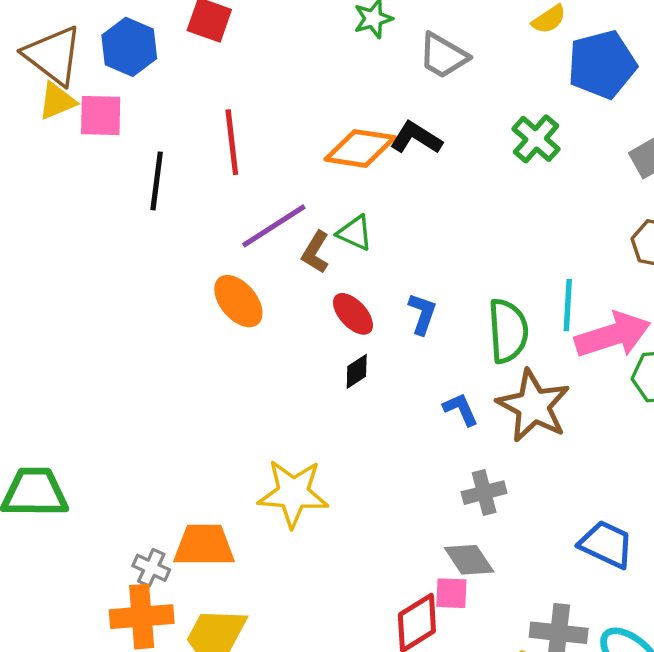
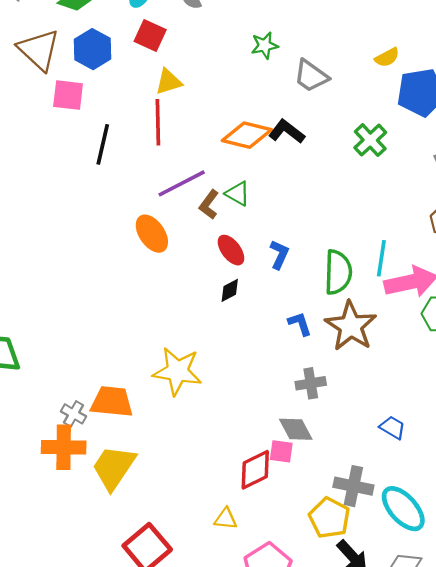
yellow triangle: (57, 101) -> (169, 82), moved
blue trapezoid: (606, 544) -> (392, 428), size x0.7

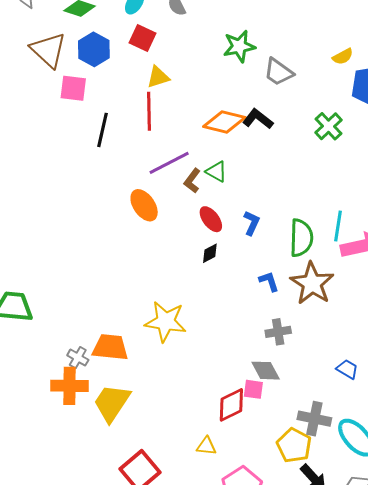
green star: (265, 45) -> (239, 46), size x1.4

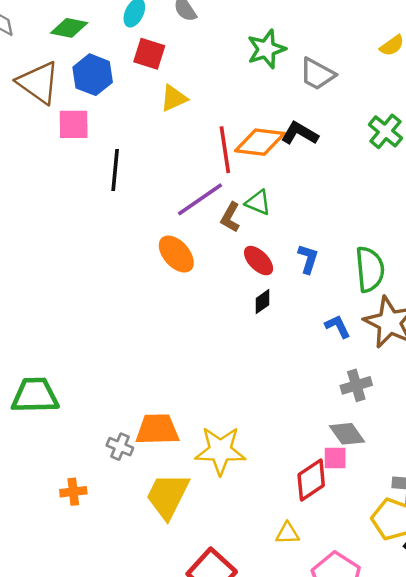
red line: (149, 111) -> (225, 150), moved
yellow star: (166, 322) -> (220, 451), moved
orange cross: (69, 386) -> (73, 492), moved, size x0.6

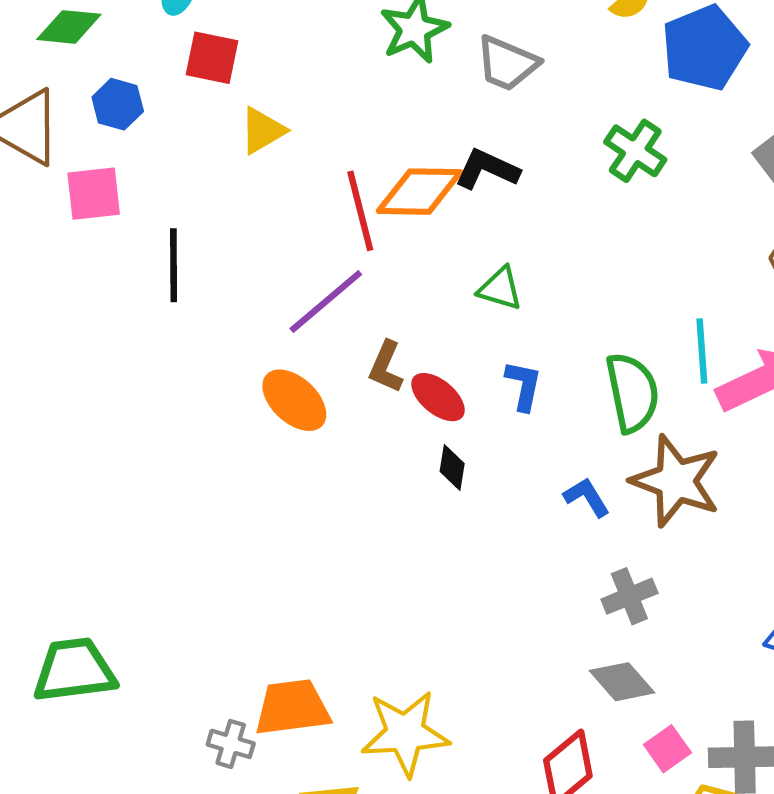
blue hexagon: (93, 75) -> (118, 104), size x0.7
green triangle: (258, 203) -> (500, 289), moved
brown L-shape: (230, 217) -> (386, 367), moved
black diamond: (262, 302) -> (452, 468), turned -40
pink square: (335, 458) -> (667, 749), moved, turned -30

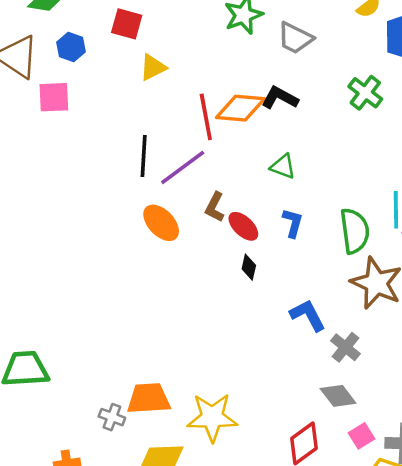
black line: (174, 265) -> (144, 156), moved
blue L-shape: (587, 497) -> (308, 315), moved, size x1.4
gray cross: (629, 596) -> (345, 347), turned -32

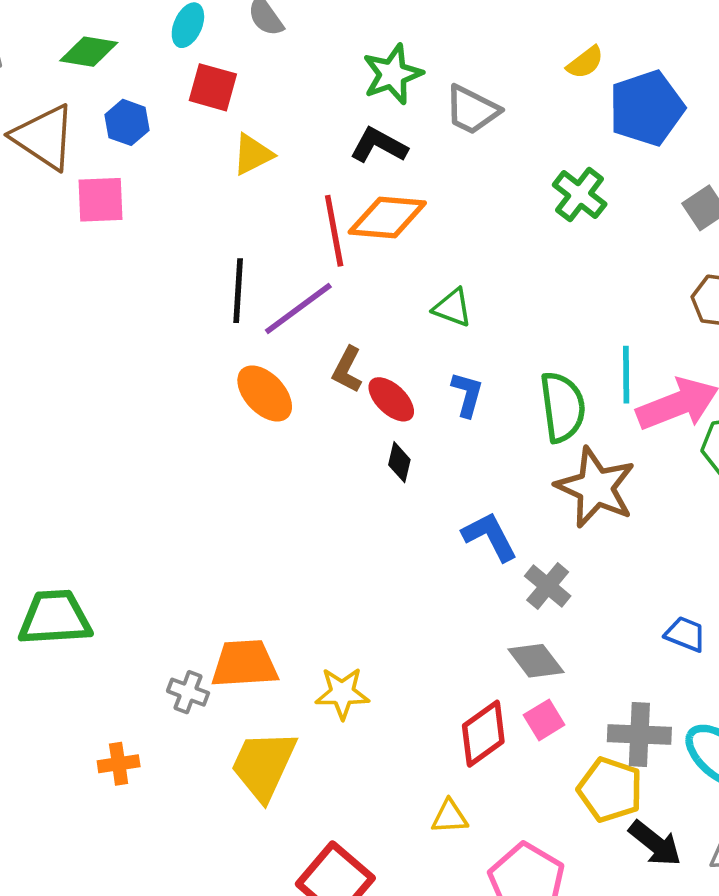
black L-shape: (280, 98) -> (379, 145), moved
yellow star: (212, 417) -> (342, 693), size x0.7
pink square: (362, 436) -> (544, 720), moved

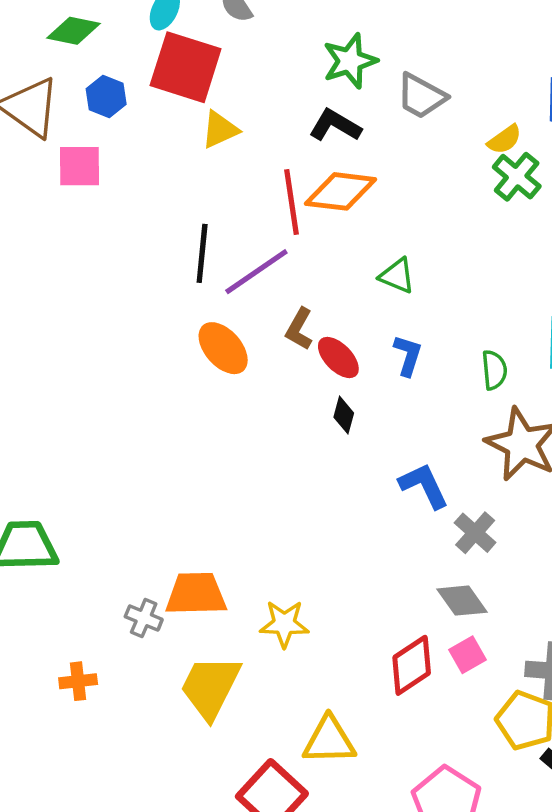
yellow semicircle: (585, 62) -> (505, 139), moved
red square: (213, 87) -> (186, 67), size x1.6
green semicircle: (562, 407) -> (494, 370), size x0.6
yellow triangle: (450, 817) -> (329, 740), moved, size x1.6

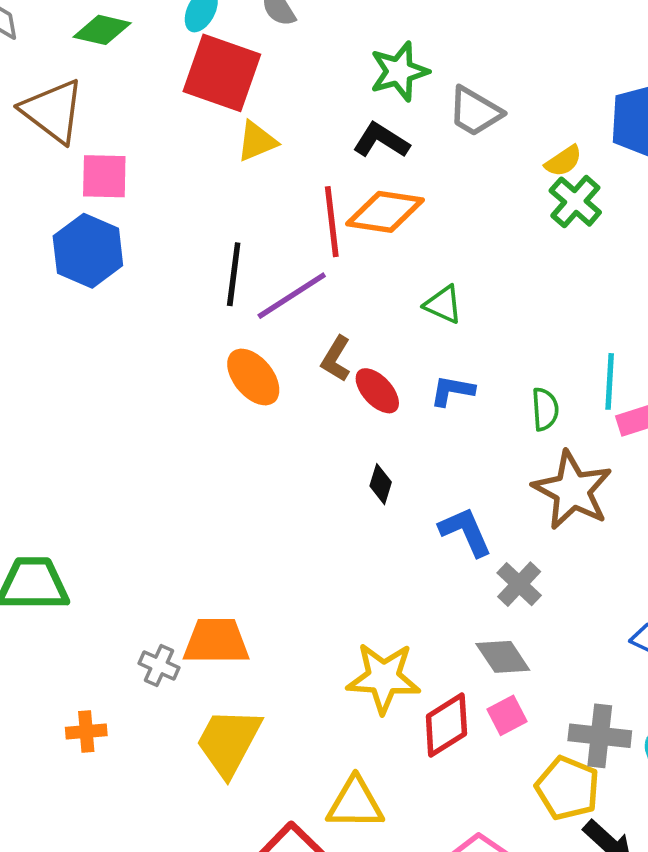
blue hexagon: (106, 97) -> (88, 251), moved, size x1.6
blue L-shape: (408, 355) -> (452, 391), turned -99
black diamond: (344, 415) -> (381, 484), moved
yellow star: (284, 624) -> (384, 678), moved, size x1.4

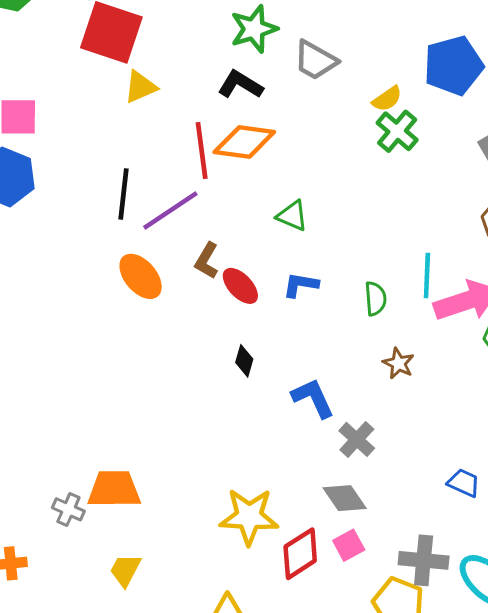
brown star: (572, 490) -> (398, 363), size x0.5
yellow trapezoid: (229, 742) -> (125, 570), size x0.6

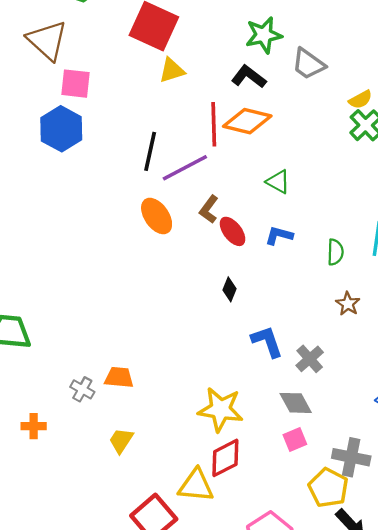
blue L-shape: (313, 398) -> (267, 342), moved
orange trapezoid: (114, 489) -> (119, 377), size x0.7
red diamond: (300, 554) -> (225, 458), moved

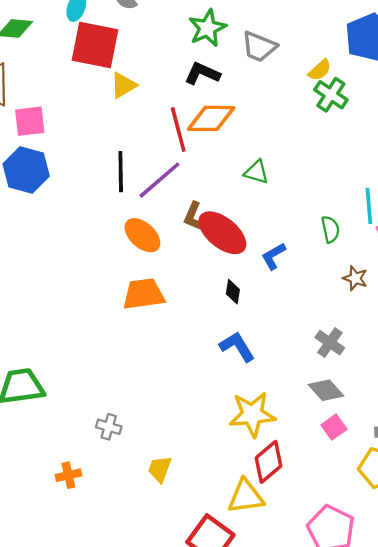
red ellipse: (233, 231) -> (222, 233), size x1.6
blue L-shape: (279, 235) -> (274, 256), moved, turned -32
blue L-shape: (267, 342) -> (237, 347), moved
orange trapezoid: (119, 377) -> (144, 294), moved, size x1.4

